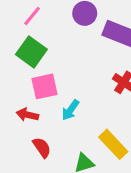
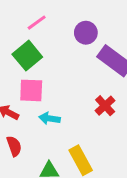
cyan arrow: (70, 110) -> (49, 118), turned 48

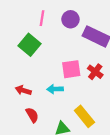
pink line: (37, 23) -> (42, 18), moved, turned -35
pink square: (31, 90) -> (71, 69), moved

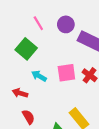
pink line: (42, 18) -> (38, 23), turned -40
cyan arrow: (55, 89) -> (39, 76), moved, turned 32

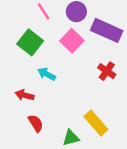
pink square: (66, 73) -> (72, 41), moved, turned -36

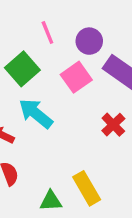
cyan arrow: (47, 74) -> (36, 113), size x1.5

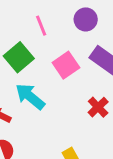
purple circle: (89, 41) -> (86, 19), moved

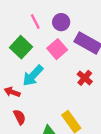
purple circle: (86, 19) -> (61, 22), moved
cyan arrow: (30, 97) -> (33, 76), turned -80

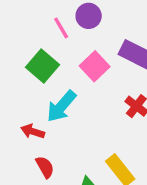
purple circle: (61, 22) -> (89, 16), moved

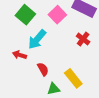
red semicircle: (45, 167) -> (43, 69), moved

